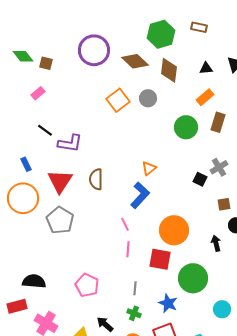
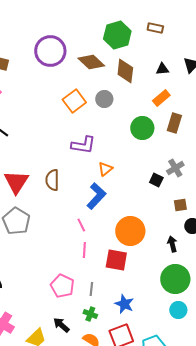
purple L-shape: (70, 143) -> (83, 145), moved
green circle: (193, 278) -> (175, 279), moved
pink pentagon: (87, 285) -> (62, 286), moved

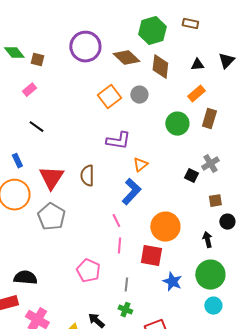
pink pentagon: (62, 286) -> (88, 271), moved
blue star: (124, 304) -> (172, 282), moved

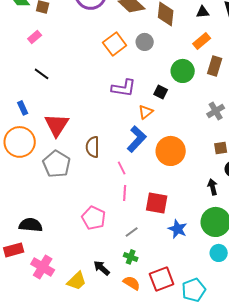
brown semicircle: (87, 176) -> (93, 147), moved
black square: (191, 176) -> (161, 92), moved
orange circle: (165, 227) -> (171, 151), moved
gray line: (126, 285) -> (132, 232), turned 48

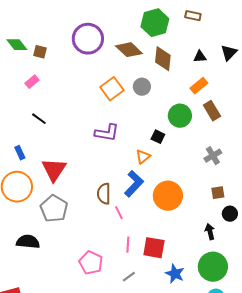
brown rectangle: (215, 66) -> (212, 111), turned -48
purple L-shape: (124, 88) -> (107, 133), moved
brown semicircle: (93, 147) -> (104, 194), moved
pink line: (125, 193) -> (128, 245), moved
black semicircle: (31, 225) -> (28, 242), moved

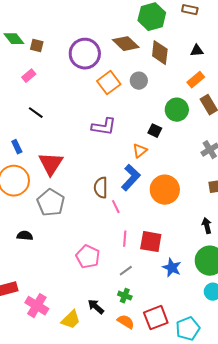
purple circle: (88, 39) -> (85, 54), moved
black semicircle: (28, 242) -> (25, 236), size x0.7

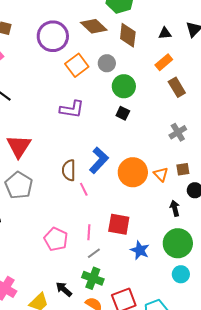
green circle: (177, 110) -> (124, 86), moved
orange triangle: (140, 151) -> (161, 174), moved, turned -35
pink line: (125, 239) -> (89, 232), moved
green cross: (125, 296) -> (93, 278), size x1.5

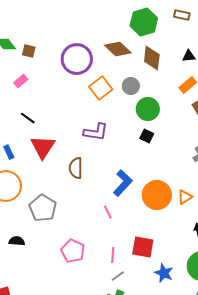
red triangle: (19, 146) -> (43, 147), moved
brown semicircle: (69, 170) -> (76, 168), moved
orange triangle: (161, 174) -> (185, 197), turned 42
pink pentagon: (56, 239) -> (73, 251), moved

